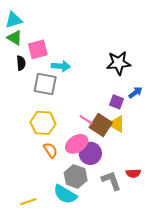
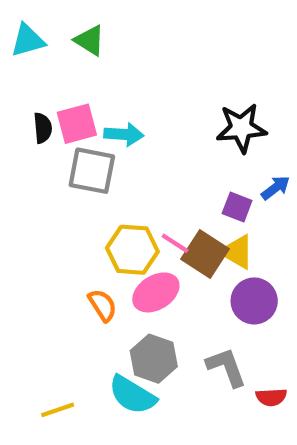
green triangle: (15, 38) -> (90, 40), moved
pink square: (38, 49) -> (77, 124), moved
yellow hexagon: (43, 123) -> (132, 250), moved
purple circle: (90, 153) -> (254, 301), moved
red semicircle: (133, 173) -> (271, 397), moved

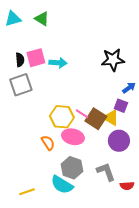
gray square: (92, 171) -> (21, 85), moved, turned -30
purple square: (237, 207) -> (121, 106), moved
pink ellipse: (156, 292) -> (73, 137), turned 45

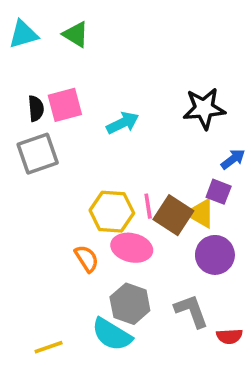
cyan arrow: (58, 63) -> (123, 123), moved, turned -30
pink line: (82, 114) -> (148, 206), turned 48

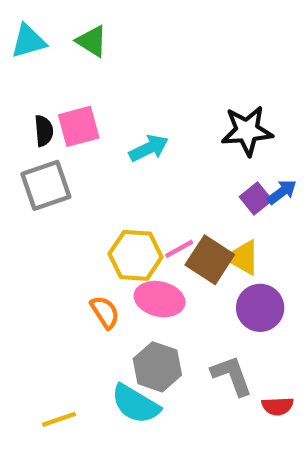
purple square: (219, 192) -> (256, 199), moved, turned 30
pink line: (148, 206) -> (179, 249), turned 70

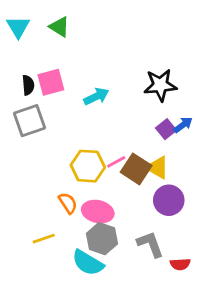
cyan triangle: (28, 41) -> (18, 27), turned -45
pink ellipse: (160, 299) -> (98, 212), moved
yellow line: (59, 419) -> (44, 239), moved

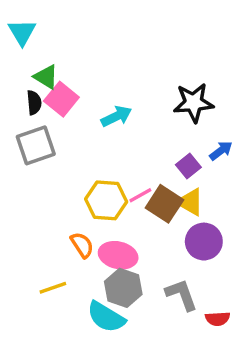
green triangle: (59, 27) -> (46, 77), moved
pink square: (51, 82) -> (61, 99), turned -36
purple square: (166, 129) -> (188, 166), moved

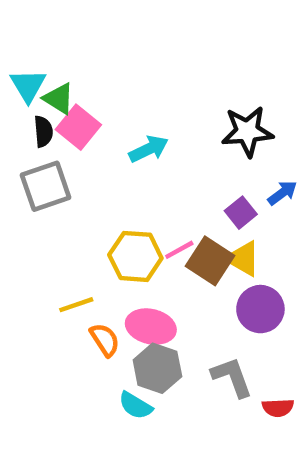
cyan triangle: (22, 32) -> (28, 85), moved
orange semicircle: (82, 245) -> (105, 340), moved
yellow line: (53, 288) -> (76, 305), moved
cyan semicircle: (106, 317) -> (135, 406), size x0.7

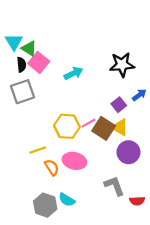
gray hexagon: (157, 368) -> (45, 205), moved

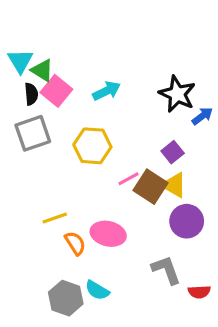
black star: (122, 65) -> (177, 94), turned 30
cyan arrow: (73, 73) -> (107, 91), moved
blue arrow: (139, 95) -> (202, 116), moved
yellow hexagon: (67, 126) -> (92, 146), moved

